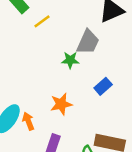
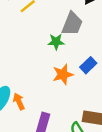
orange star: (61, 104) -> (63, 74), moved

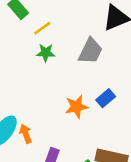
green star: (56, 42) -> (46, 53), moved

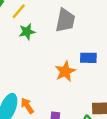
blue rectangle: (106, 98) -> (88, 58), turned 56

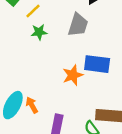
blue rectangle: (88, 58) -> (97, 64), size x1.5

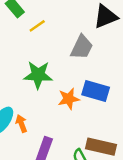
green star: (39, 32) -> (38, 75), moved, size x1.6

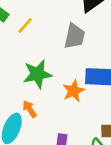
orange arrow: (21, 124) -> (30, 109), moved

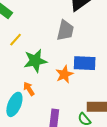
yellow line: (25, 25) -> (16, 40), moved

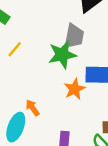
green star: (35, 61) -> (62, 55), moved

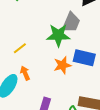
yellow line: (15, 49) -> (20, 48), moved

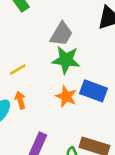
gray trapezoid: (71, 22) -> (61, 34), moved
orange star: (62, 65) -> (66, 96), turned 30

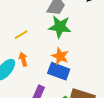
blue rectangle: (94, 91) -> (59, 71), moved

